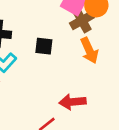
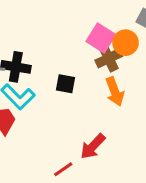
red arrow: (72, 102) -> (93, 146), turned -45

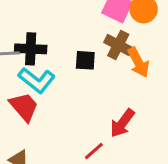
brown cross: (109, 58) -> (118, 45), moved, turned -30

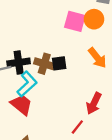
brown cross: (118, 45) -> (44, 64), moved
cyan L-shape: (37, 80) -> (27, 84), turned -70

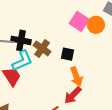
orange arrow: (97, 58) -> (76, 77), moved
black square: (59, 63) -> (67, 54), moved

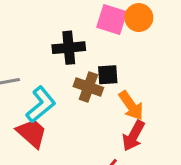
black cross: (21, 40) -> (69, 48), moved
brown cross: (42, 48) -> (88, 87), moved

